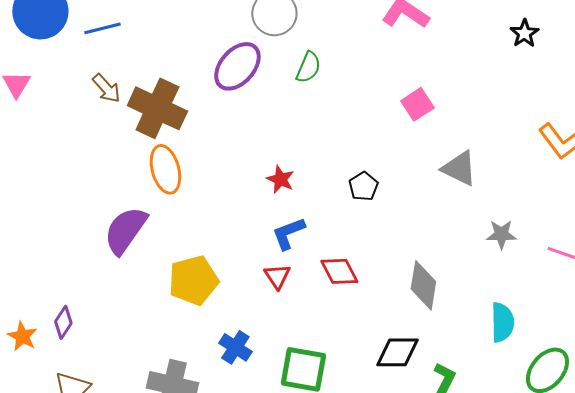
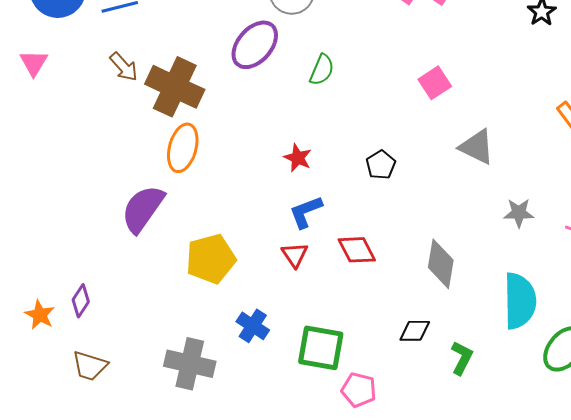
green semicircle: (308, 67) -> (322, 70), moved
orange ellipse: (165, 169) -> (183, 148), turned 30
cyan semicircle: (502, 322) -> (520, 301), size x1.4
black diamond: (397, 352) -> (415, 331), size x0.7

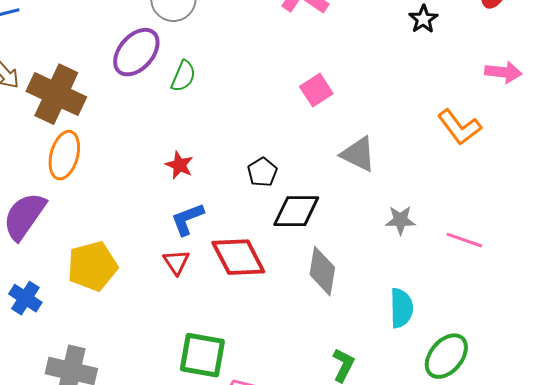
green semicircle: (322, 70) -> (183, 76), moved
red diamond: (357, 250) -> (238, 257), size x1.4
cyan semicircle: (520, 301) -> (401, 308), size x0.7
blue cross: (253, 326) -> (25, 298), moved
black diamond: (415, 331) -> (296, 211), moved, size x1.5

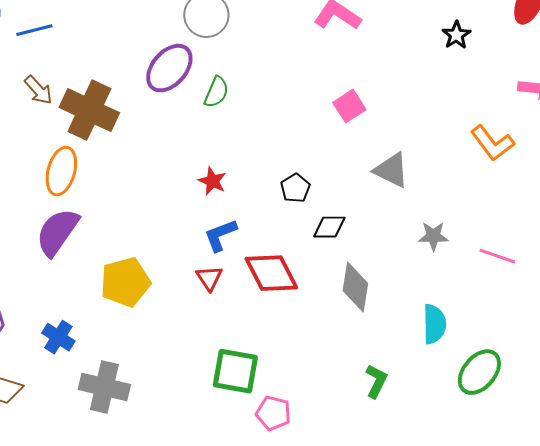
orange ellipse: (64, 155) -> (61, 171), moved
black diamond: (296, 211) -> (329, 227), size x0.7
blue cross: (25, 298) -> (58, 337), moved

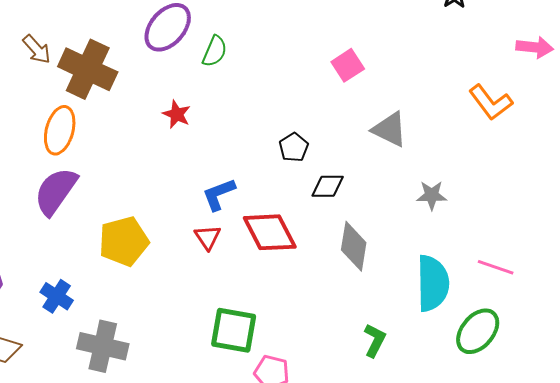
red star: (212, 181) -> (177, 114), moved
pink line: (497, 256) -> (496, 267), moved
cyan semicircle: (434, 324) -> (433, 283), size x1.4

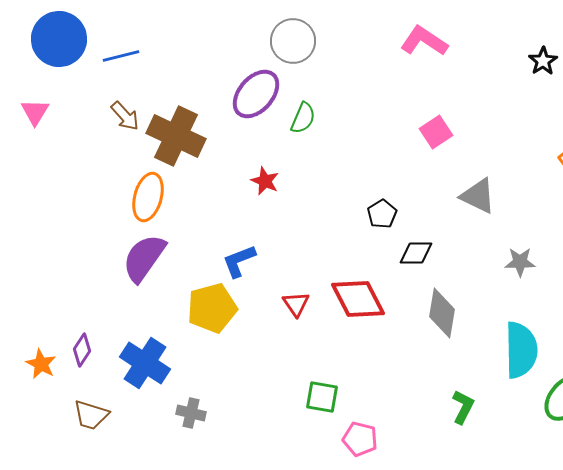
blue L-shape: (219, 194) -> (239, 261), moved
blue cross: (57, 296) -> (145, 363), size x1.5
green square: (234, 330) -> (322, 397), size x0.7
gray cross: (103, 346) -> (191, 413), size x0.6

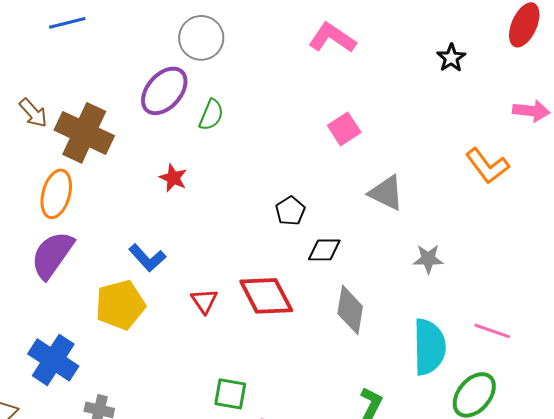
blue line: (121, 56) -> (67, 23), moved
blue L-shape: (239, 261) -> (147, 258), turned -111

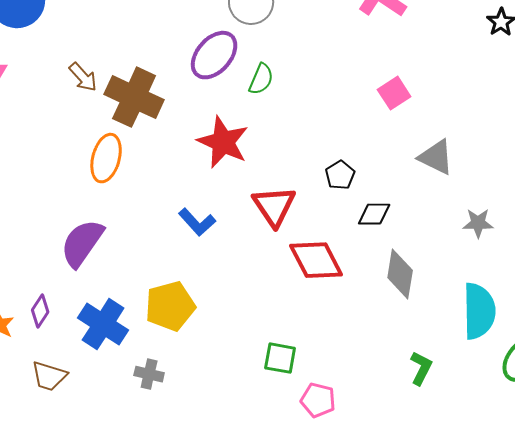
red star: (173, 178) -> (223, 142), size x1.8
purple semicircle: (52, 255) -> (82, 243), moved
red triangle: (204, 301) -> (274, 206), moved, size x1.6
yellow pentagon: (120, 305) -> (170, 306), moved

